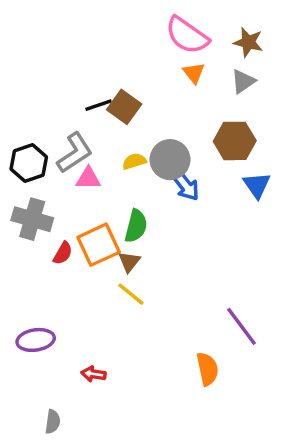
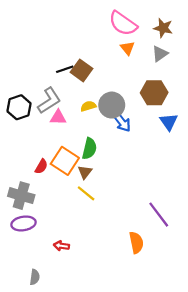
gray cross: (32, 219) -> (21, 196), moved
orange square: (99, 245) -> (65, 161), turned -32

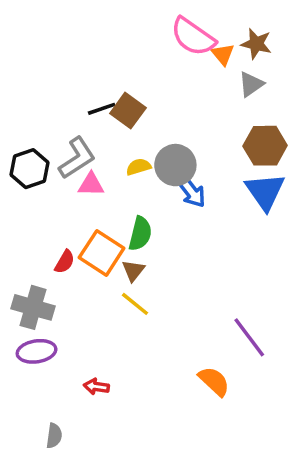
orange triangle: (127, 48) -> (223, 54), moved
brown hexagon: (154, 93) -> (265, 146), moved
blue triangle: (169, 122) -> (265, 191), size x1.4
orange semicircle: (136, 242) -> (214, 381), turned -35

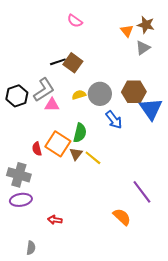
pink semicircle: (193, 37) -> (75, 21), moved, size x0.6
brown hexagon: (265, 146) -> (134, 92), moved
blue arrow: (191, 191) -> (114, 120), moved
red semicircle: (65, 262) -> (37, 149), turned 136
yellow line: (135, 304) -> (93, 158), moved

